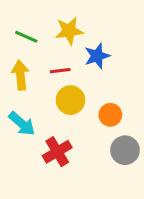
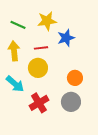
yellow circle: (70, 100) -> (38, 68), moved
gray circle: (125, 150) -> (71, 102), moved

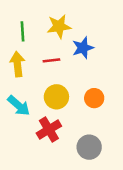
green line: (18, 25) -> (22, 31), turned 63
yellow circle: (38, 68) -> (56, 97), moved
gray circle: (71, 102) -> (89, 147), moved

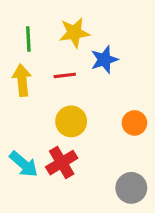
orange circle: (94, 98) -> (134, 123), moved
cyan arrow: (19, 106) -> (24, 164), moved
gray circle: (89, 147) -> (131, 188), moved

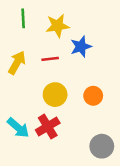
green line: (28, 39) -> (23, 18), moved
yellow arrow: (22, 80) -> (17, 63), turned 35
orange circle: (134, 123) -> (93, 96), moved

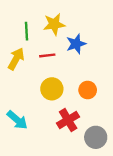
green line: (23, 18) -> (26, 31), moved
red cross: (48, 127) -> (68, 120), moved

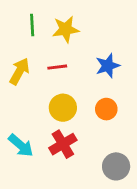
green line: (26, 31) -> (32, 25), moved
blue star: (76, 44) -> (108, 66), moved
red cross: (68, 120) -> (63, 144), moved

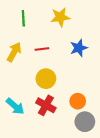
yellow star: (66, 29) -> (60, 17), moved
orange circle: (106, 109) -> (78, 101), moved
red cross: (63, 144) -> (46, 105), turned -30

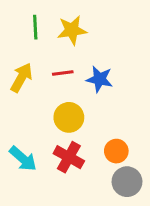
yellow star: (60, 17) -> (72, 30), moved
blue star: (79, 48) -> (99, 79), moved, turned 30

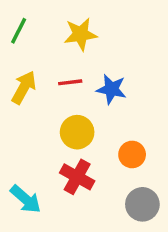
green line: (35, 27) -> (19, 31), moved, turned 30
orange circle: (116, 151) -> (132, 154), moved
cyan arrow: (23, 159) -> (26, 199), moved

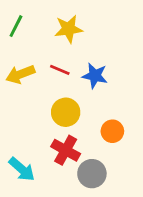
red line: (70, 82) -> (60, 70), turned 30
yellow arrow: (24, 87) -> (20, 74), turned -140
gray circle: (142, 204) -> (92, 174), moved

